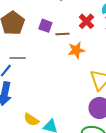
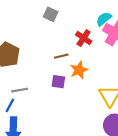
purple square: (45, 26) -> (58, 82), moved

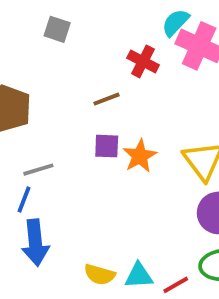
gray square: (51, 14) -> (57, 29), moved
orange star: (79, 70) -> (140, 156), moved

